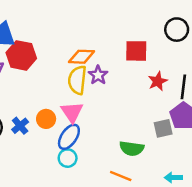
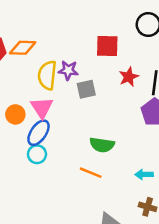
orange diamond: (81, 57) -> (23, 48), moved
purple star: (98, 75) -> (68, 70), turned -30
gray square: (163, 128) -> (86, 89), moved

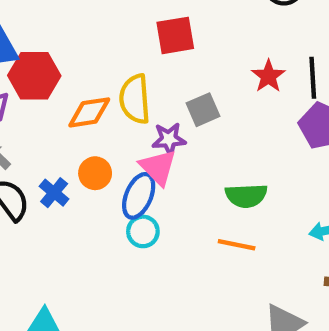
red square: (107, 46) -> (175, 35), moved
orange diamond: (23, 48) -> (89, 112), moved
purple star: (68, 70) -> (169, 139), moved
pink triangle: (42, 108) -> (158, 167), moved

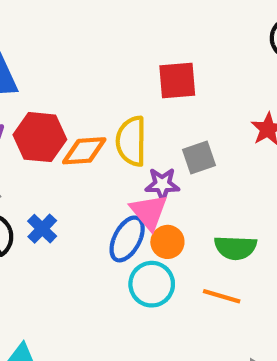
red hexagon: (34, 76) -> (40, 137), moved
orange circle: (95, 173) -> (167, 242), moved
cyan circle: (143, 231) -> (152, 284), moved, size x1.4

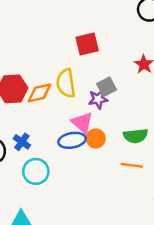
purple star: (162, 184) -> (98, 99), moved
blue ellipse: (127, 239) -> (72, 140), turned 60
cyan circle: (152, 284) -> (36, 171), moved

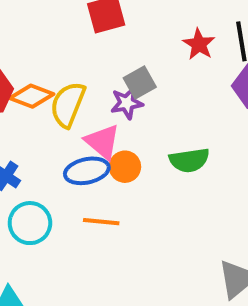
yellow semicircle: (66, 83) -> (68, 105), moved, turned 32
orange diamond: (39, 93) -> (32, 96), turned 35
orange line: (132, 165) -> (101, 222), moved

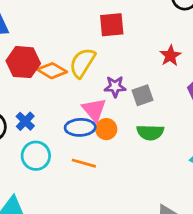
gray square: (140, 83) -> (142, 95), moved
yellow semicircle: (68, 105) -> (82, 63), moved

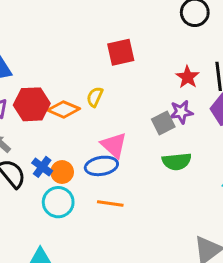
yellow semicircle: (82, 63) -> (95, 97), size x0.6
purple star: (115, 87) -> (181, 112), moved
orange circle: (106, 129) -> (62, 172), moved

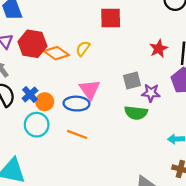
purple star: (181, 112) -> (151, 93), moved

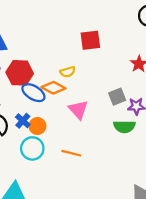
yellow semicircle: (83, 49) -> (68, 72), turned -136
orange diamond: (56, 53) -> (53, 88), moved
blue ellipse: (76, 104) -> (33, 93), moved, turned 35

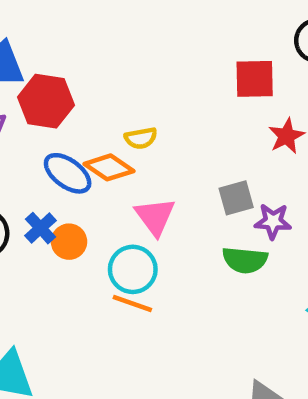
red square: (90, 40) -> (255, 79), moved
red hexagon: (20, 73) -> (46, 101), moved
cyan circle: (32, 148) -> (133, 269), moved

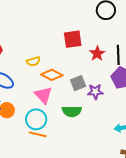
red square: (255, 79) -> (73, 39), moved
orange diamond: (109, 167) -> (52, 75), moved
green semicircle: (245, 260) -> (72, 111), moved

